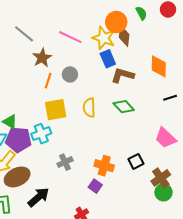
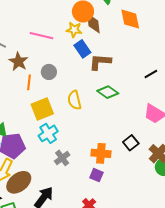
yellow star: (104, 38) -> (74, 30), size x0.7
orange diamond: (159, 66) -> (130, 19), moved
cyan cross: (41, 134) -> (48, 133), moved

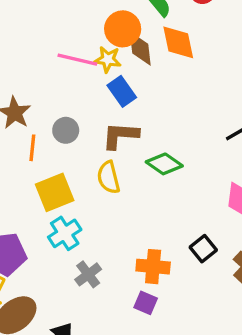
orange diamond: (130, 19) -> (178, 42), moved
pink line: (42, 36) -> (77, 60), moved
brown L-shape: (100, 62) -> (120, 135), moved

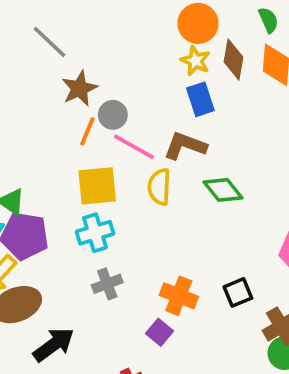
orange circle: (123, 29) -> (198, 23), moved
pink line: (77, 60) -> (134, 147), moved
gray circle: (66, 130) -> (113, 115), moved

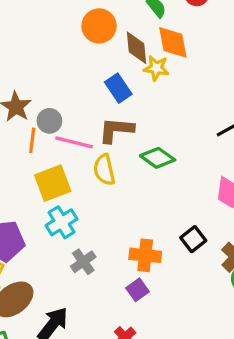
yellow star: (196, 61) -> (156, 68), moved
purple square: (160, 332) -> (138, 290), turned 30

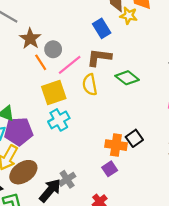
orange line: (32, 140) -> (41, 62), turned -42
pink line: (74, 142) -> (70, 65), turned -55
black square: (193, 239) -> (134, 138), moved
gray cross: (83, 262) -> (67, 179), moved

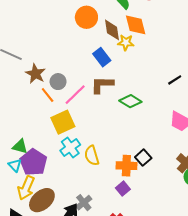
yellow semicircle: (90, 85) -> (92, 156), moved
purple pentagon: (18, 131) -> (33, 162), turned -30

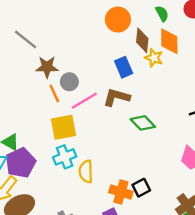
brown star: (35, 74) -> (47, 67), turned 30

